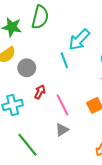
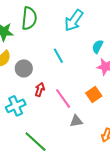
cyan arrow: (79, 40) -> (74, 20), moved
gray triangle: (62, 130) -> (76, 121), moved, turned 32

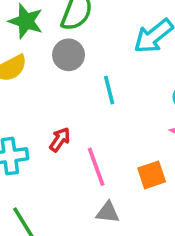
gray circle: (24, 68) -> (69, 55), moved

